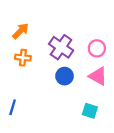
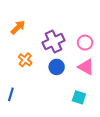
purple cross: (61, 47) -> (54, 42), turned 30
orange cross: (23, 58) -> (25, 60), moved, turned 32

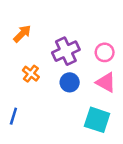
cyan square: (79, 97) -> (97, 120), size x1.5

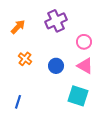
purple cross: (66, 51) -> (56, 21), moved
blue line: (13, 116) -> (18, 102), moved

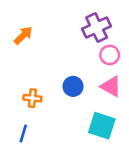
purple cross: (56, 21) -> (97, 27), moved
orange cross: (25, 59) -> (32, 98), moved, turned -32

